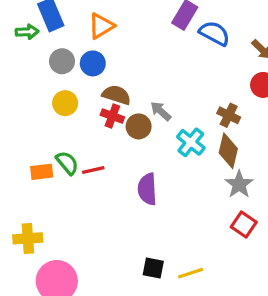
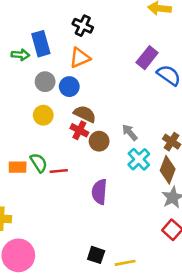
gray arrow: (161, 111) -> (130, 132), moved

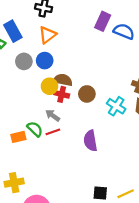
yellow circle: (43, 115) -> (49, 86), moved
gray arrow: (130, 132) -> (53, 115), moved
brown circle: (99, 141) -> (87, 94), moved

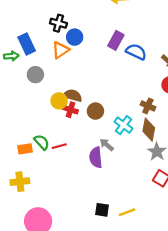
blue circle: (45, 61) -> (75, 37), moved
gray arrow: (53, 115) -> (107, 145), moved
yellow cross: (14, 183) -> (20, 182), moved

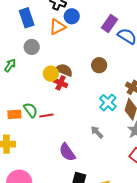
green arrow: (11, 56) -> (10, 65), moved, turned -56
brown circle: (95, 111) -> (99, 65), moved
gray arrow: (107, 145) -> (97, 132), moved
purple semicircle: (96, 157) -> (67, 152), moved, turned -36

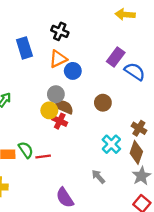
blue circle: (72, 16) -> (73, 71), moved
gray circle: (32, 47) -> (56, 94), moved

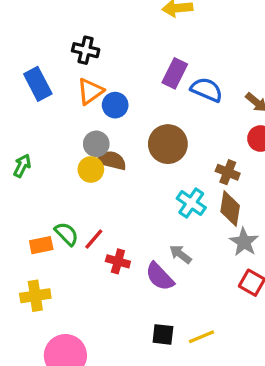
brown circle: (103, 103) -> (168, 144), size x1.5
red cross: (60, 121) -> (118, 261), moved
red line: (43, 156) -> (94, 239), turned -32
purple semicircle: (65, 198) -> (160, 277), moved

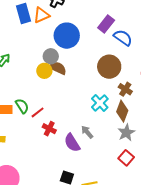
orange triangle: (90, 91) -> (41, 15), moved
blue circle: (115, 105) -> (67, 36), size x1.6
brown circle: (168, 144) -> (109, 67), moved

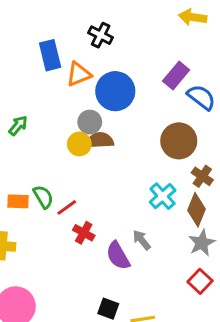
orange triangle: (41, 15) -> (79, 74), moved
brown semicircle: (58, 68) -> (100, 140), turned -30

